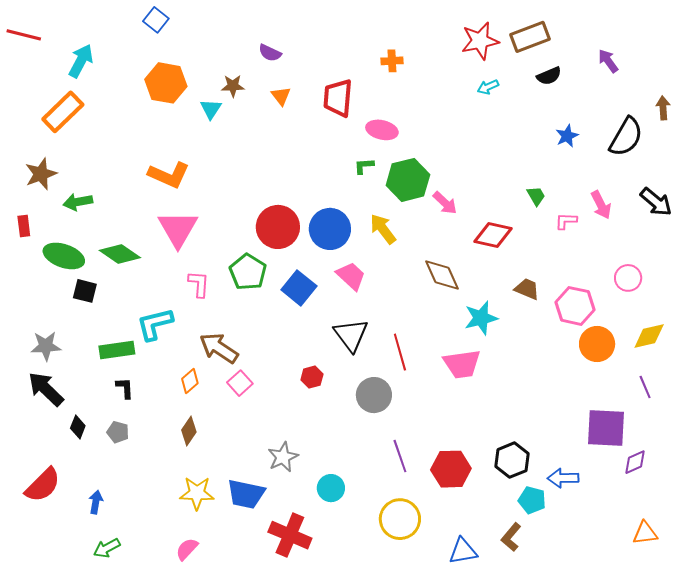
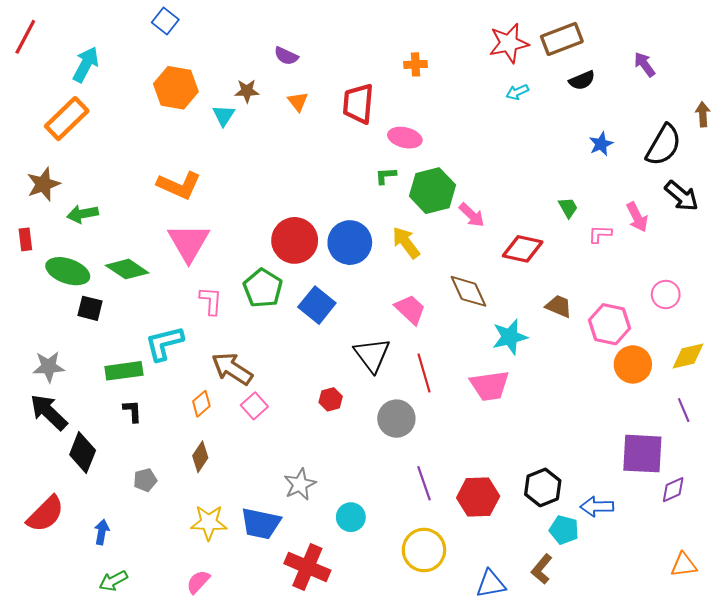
red line: (24, 35) -> (25, 37), turned -76
black arrow: (656, 202) -> (682, 196), moved
pink trapezoid: (351, 276) -> (410, 309), moved
black diamond: (78, 427) -> (83, 452), size x1.6
gray pentagon: (118, 432) -> (145, 480), moved, turned -30

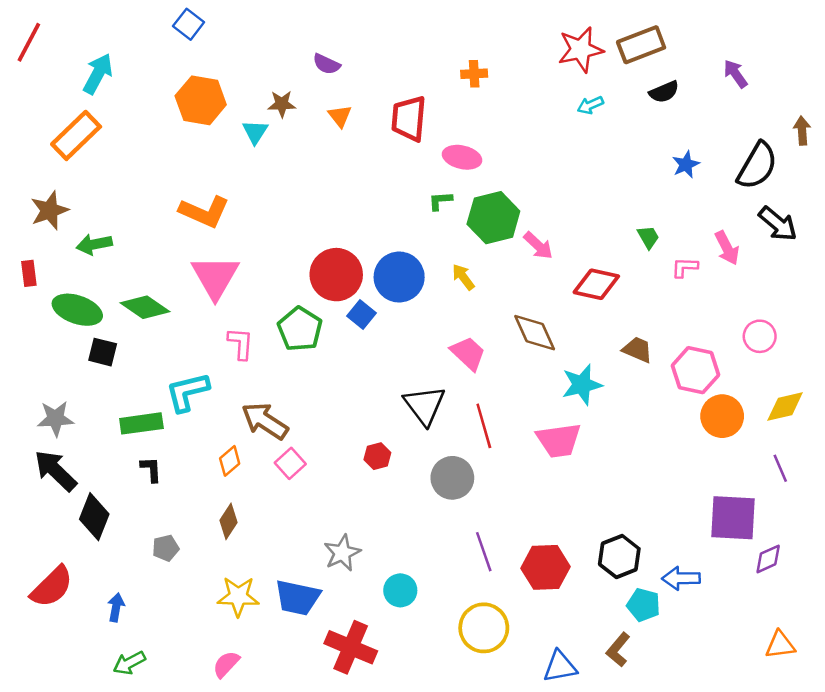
yellow arrow: (406, 243) -> (463, 277), size x0.7
blue square: (317, 305) -> (362, 315), moved, size x0.7

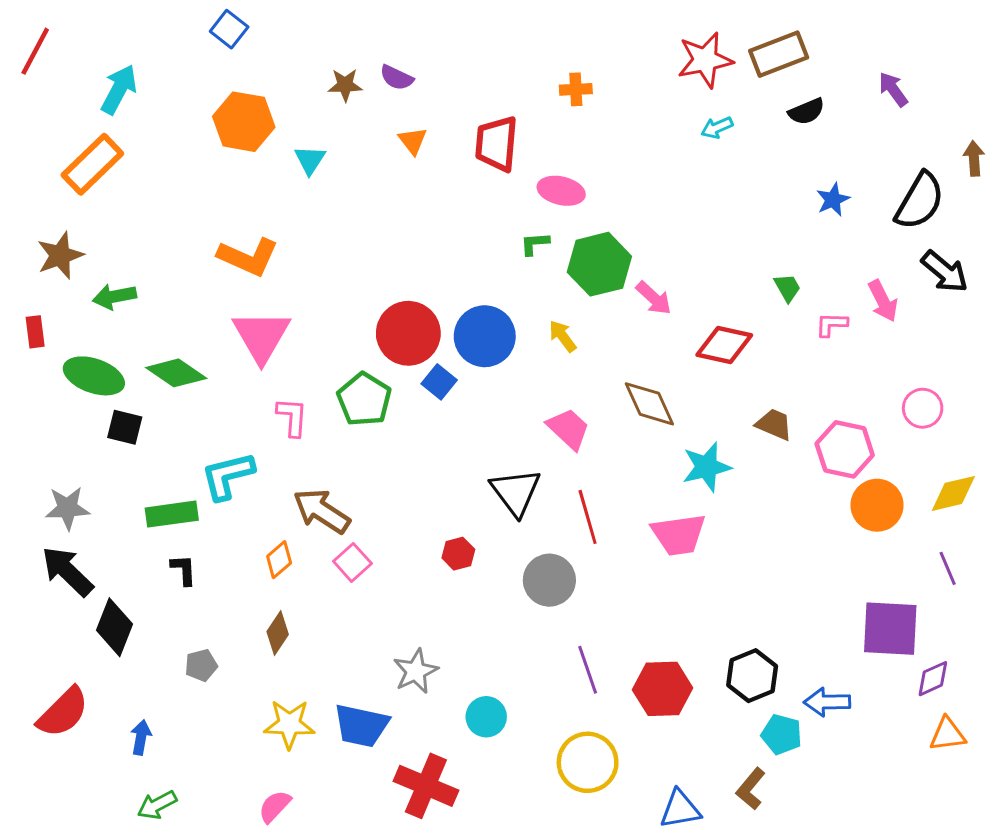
brown star: (282, 104) -> (345, 85), moved
orange triangle: (780, 645) -> (948, 734), moved

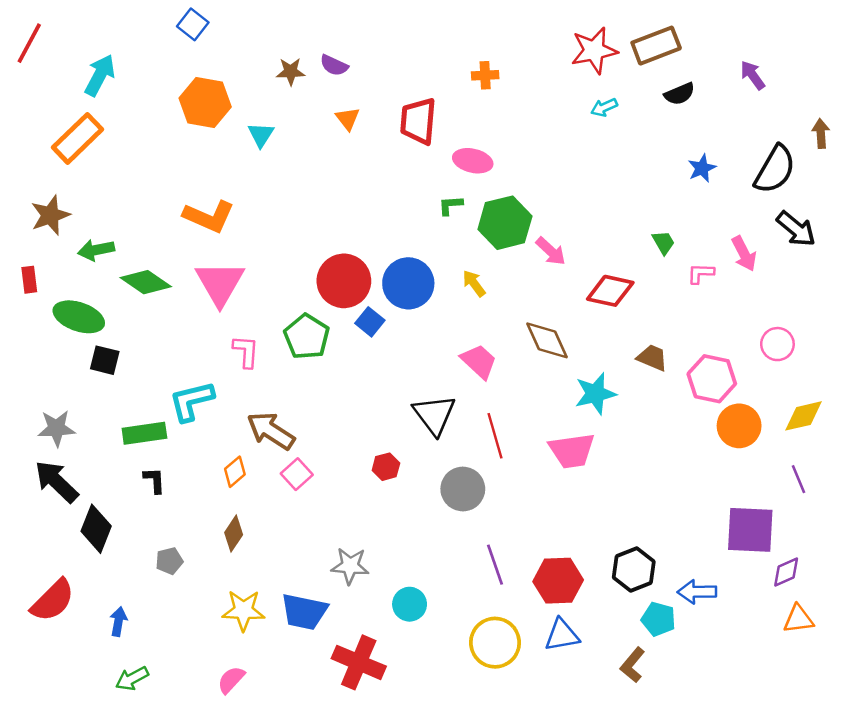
green diamond: (176, 373) -> (146, 282), moved
gray star: (416, 671) -> (350, 566), turned 30
blue triangle: (680, 809) -> (562, 635), moved

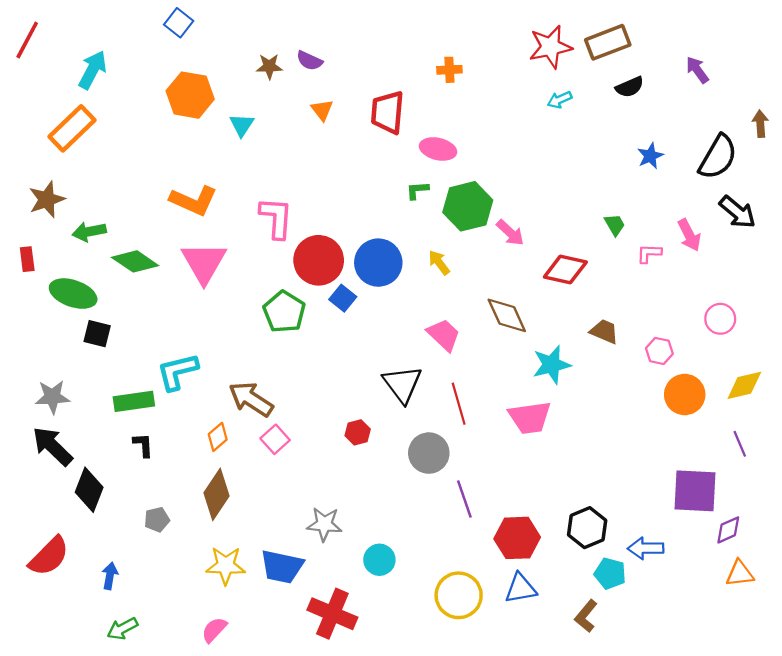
pink L-shape: (246, 351) -> (276, 218), moved, size x1.4
pink hexagon: (712, 379) -> (659, 351), size x0.6
brown diamond: (234, 534) -> (217, 494), size x1.5
purple line: (495, 565) -> (464, 499), moved

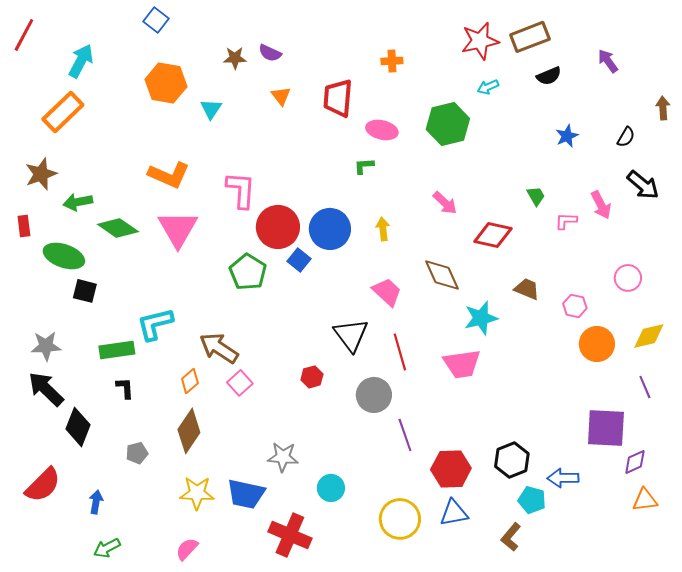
black semicircle: (718, 157) -> (626, 137), size x0.5
green hexagon: (468, 206) -> (448, 124), moved
yellow arrow: (439, 263) -> (383, 229), turned 30

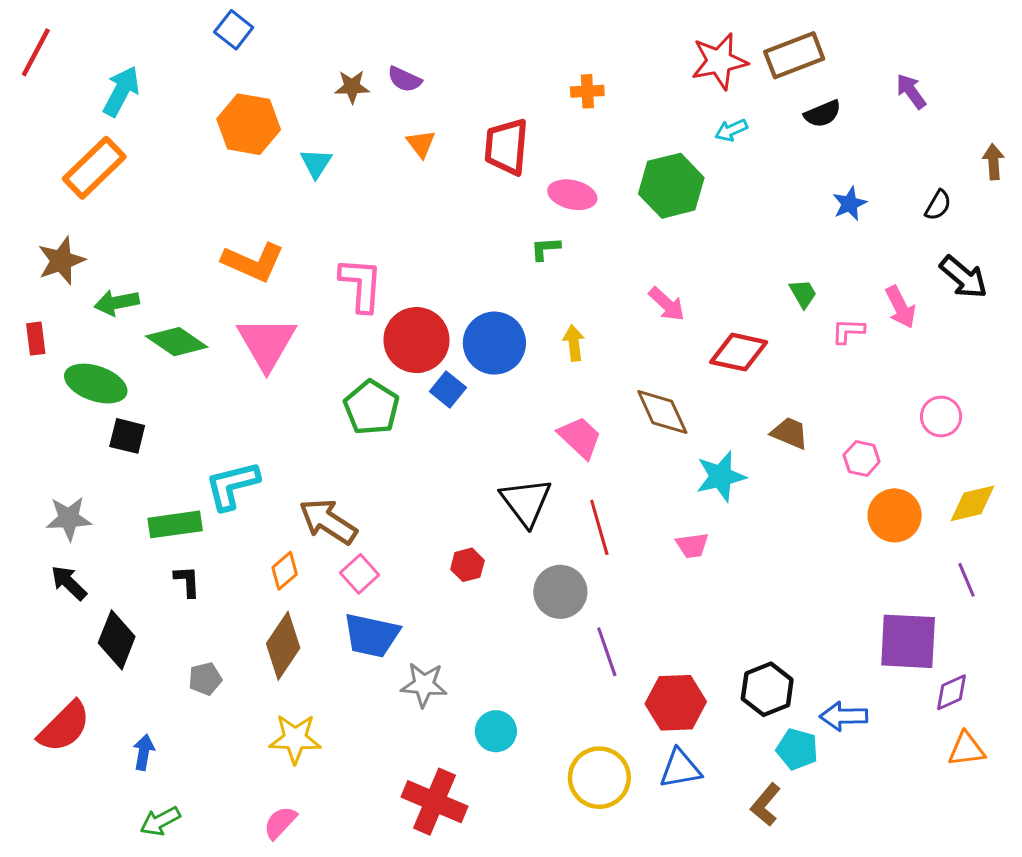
pink trapezoid: (462, 364) -> (692, 545), size x0.6
black arrow: (46, 389) -> (69, 583), size x0.7
blue trapezoid: (246, 494) -> (372, 635), moved

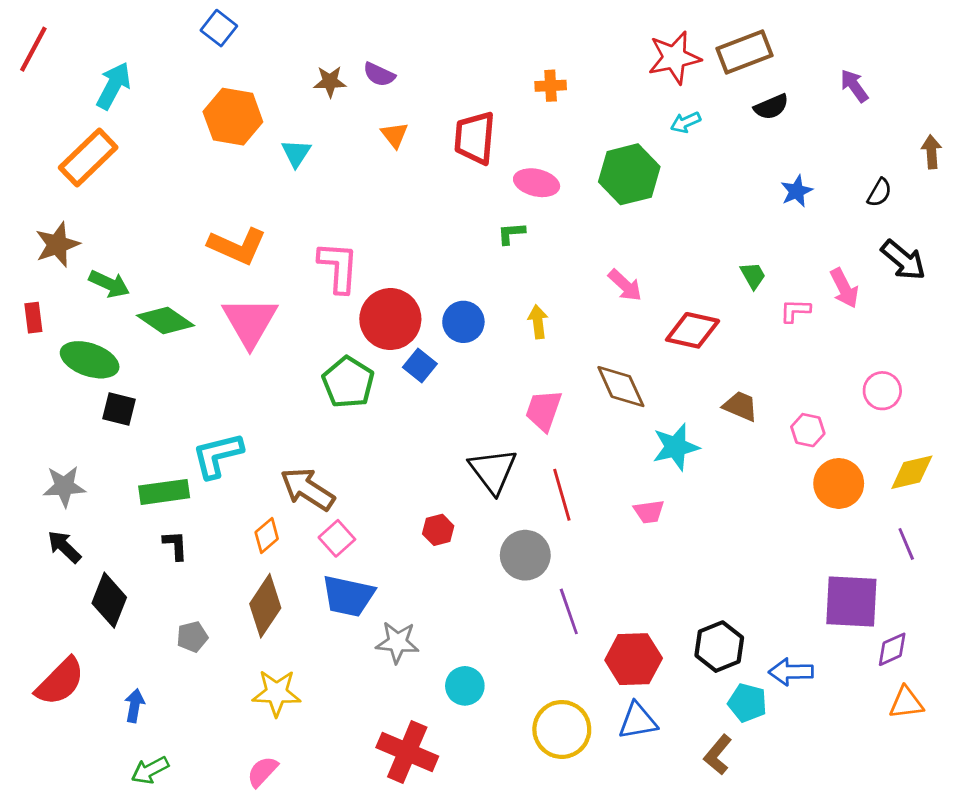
green arrow: (117, 303) -> (109, 284), turned -144
blue circle: (494, 343) -> (463, 322), size x0.7
pink trapezoid: (580, 437) -> (544, 410), turned -114

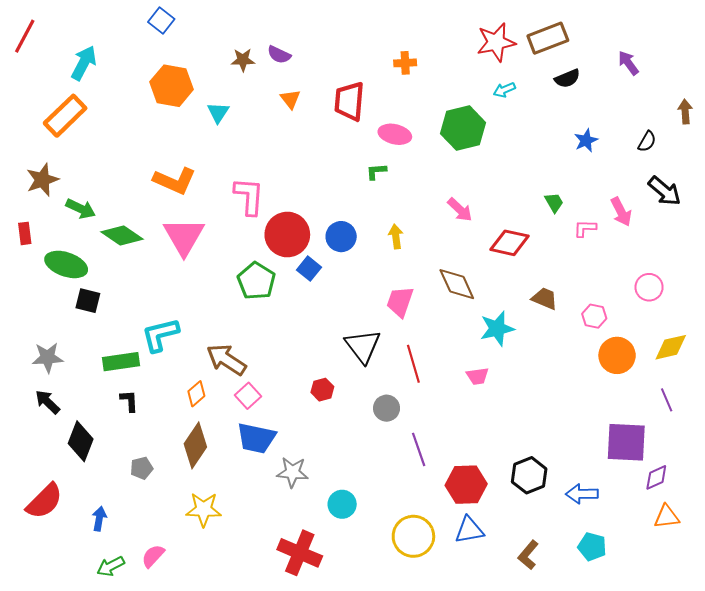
gray circle: (525, 555) -> (387, 408), size x0.7
cyan pentagon: (747, 703) -> (592, 547), moved
pink semicircle: (262, 772) -> (153, 556), moved

